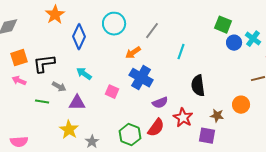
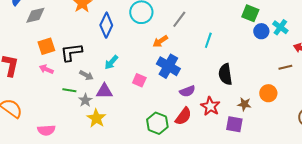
cyan arrow: (84, 74) -> (111, 62), turned -84
gray star: (92, 142) -> (85, 100), moved

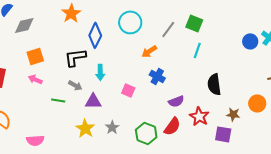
green square: (250, 13) -> (194, 23), moved
black L-shape: (71, 52) -> (75, 57), moved
cyan arrow: (111, 62) -> (100, 72), turned -42
blue cross: (168, 66) -> (157, 76), size x0.7
gray star: (85, 100) -> (112, 127), moved

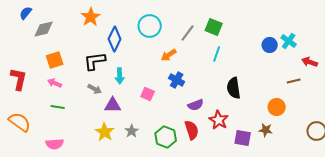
green line: (58, 100) -> (58, 107), moved
brown star: (233, 114) -> (266, 130), moved
red semicircle: (172, 126) -> (192, 130), turned -54

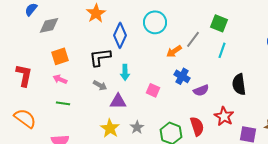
gray line: (188, 33) -> (193, 39), moved
purple semicircle: (196, 105) -> (201, 90), moved

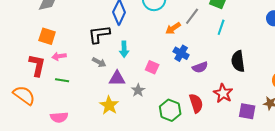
orange square: (60, 56) -> (47, 36), moved, turned 36
red L-shape: (24, 75) -> (37, 65), moved
pink arrow: (60, 79) -> (59, 56), turned -32
gray star: (137, 127) -> (138, 90), moved

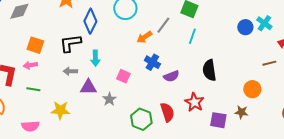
orange square: (47, 36) -> (35, 45), moved
gray arrow: (99, 62) -> (70, 71), turned 152
yellow star: (109, 105) -> (60, 110), moved, turned -30

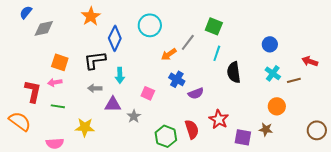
cyan cross: (264, 23) -> (273, 73), moved
black semicircle: (209, 70) -> (234, 72), moved

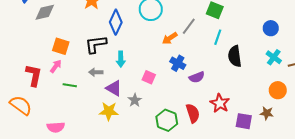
pink arrow: (55, 82) -> (56, 66), turned 136
purple triangle: (113, 104) -> (114, 88), turned 30
green line: (58, 106) -> (70, 85), moved
yellow star: (85, 127) -> (109, 111), moved

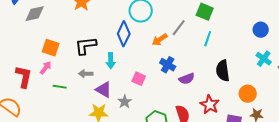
blue diamond: (116, 22) -> (124, 34), moved
black semicircle: (235, 56) -> (223, 71), moved
orange circle: (278, 90) -> (248, 94), moved

